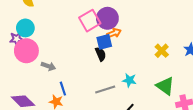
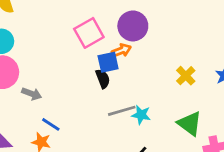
purple circle: (107, 18) -> (133, 26), moved
blue line: (63, 89) -> (51, 124), turned -40
gray line: (105, 89) -> (122, 111), moved

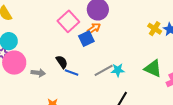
yellow cross: (186, 76) -> (155, 29), moved
black semicircle: (103, 79) -> (62, 62), moved
blue line: (51, 124) -> (72, 72), moved

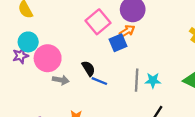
pink circle: (14, 63) -> (48, 58), moved
gray line: (104, 70) -> (137, 80), turned -60

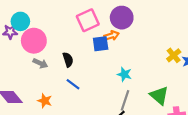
gray line: (137, 80) -> (125, 100), moved
cyan star: (153, 80) -> (124, 74), moved
blue line: (99, 81) -> (73, 84), moved

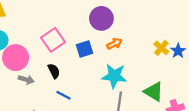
pink square: (88, 20) -> (53, 40), moved
orange arrow: (112, 36) -> (114, 44), moved
cyan star: (124, 74) -> (114, 76), size x1.6

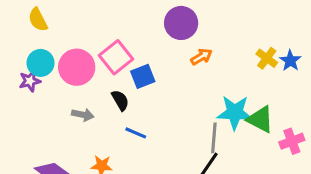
blue square: (84, 49) -> (143, 76), moved
pink circle: (16, 58) -> (77, 67), moved
cyan star: (114, 76) -> (235, 113), moved

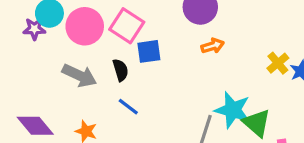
pink square: (116, 57) -> (127, 26), turned -32
gray arrow: (83, 115) -> (79, 76), size x1.5

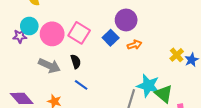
blue square: (149, 51) -> (111, 38), moved, turned -35

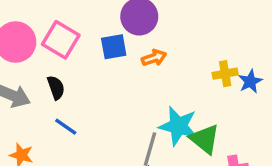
blue square: (111, 38) -> (114, 47), turned 35
yellow cross: (177, 55) -> (225, 74), turned 32

